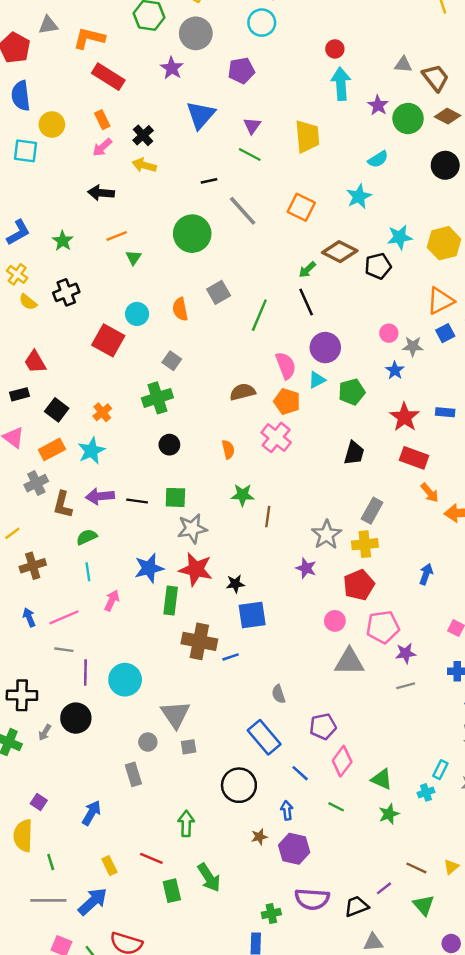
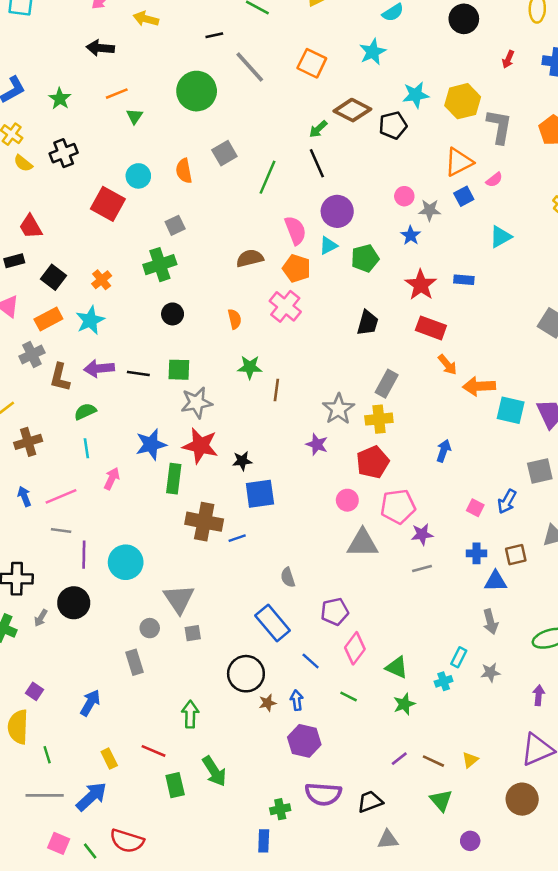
gray square: (172, 361) -> (175, 225), turned 30
brown star: (259, 837) -> (268, 703), moved
purple line: (384, 888) -> (399, 759), moved

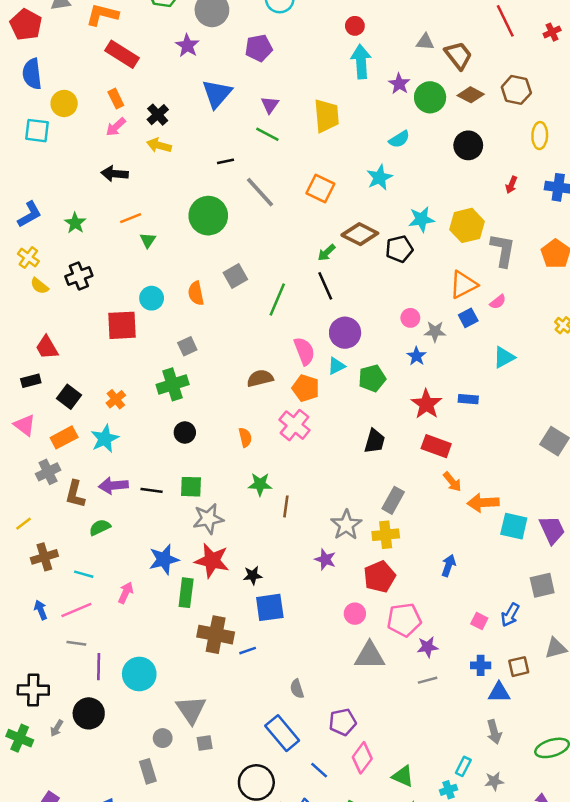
red square: (108, 204) -> (122, 325), turned -32
cyan line: (86, 448) -> (84, 574), moved, turned -66

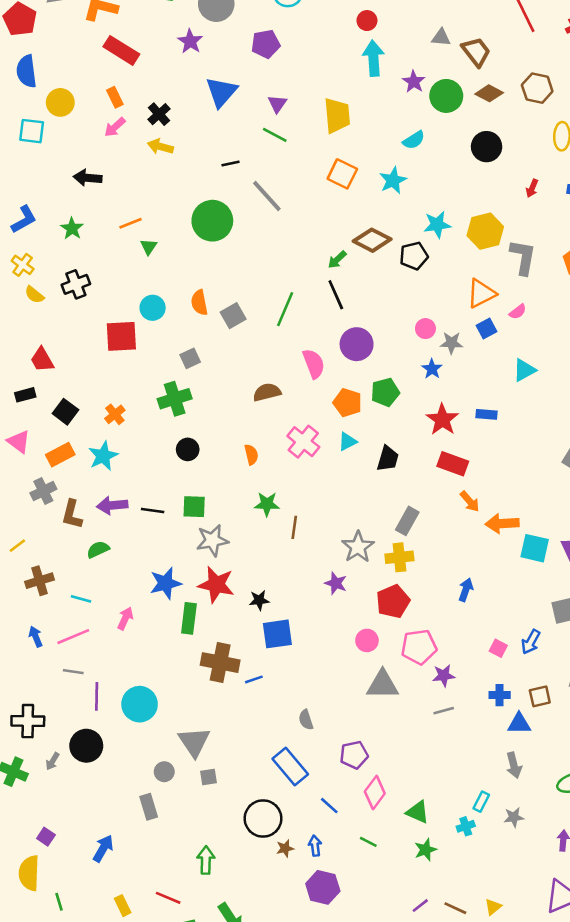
black arrow: (115, 174) -> (88, 178), moved
orange square: (320, 189) -> (342, 174), moved
gray square: (235, 276) -> (233, 316), moved
cyan triangle: (336, 366) -> (347, 442), moved
orange pentagon: (306, 388) -> (347, 403), moved

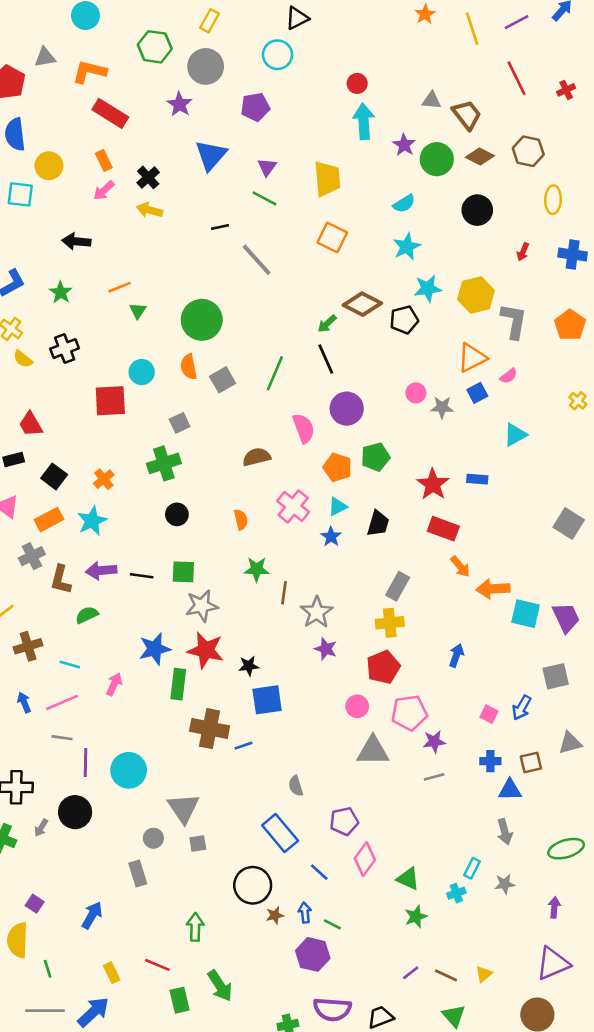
cyan star: (393, 180) -> (407, 247), moved
green circle: (212, 221) -> (202, 320), moved
blue star: (432, 369) -> (331, 537), moved
gray star: (358, 547) -> (317, 612), moved
green line: (368, 842) -> (332, 924), moved

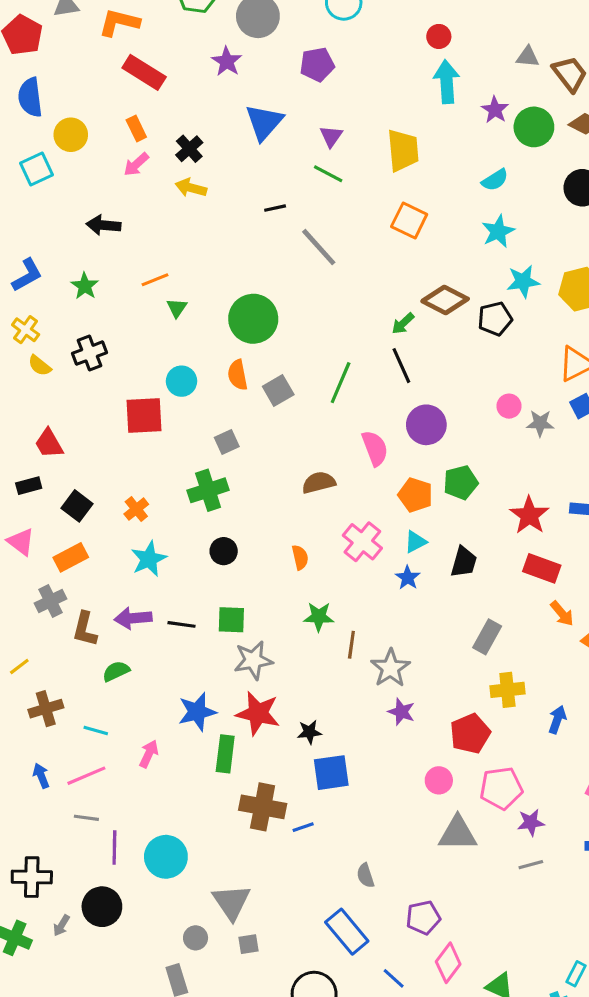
cyan square: (20, 194) -> (36, 169), turned -32
cyan star: (92, 521) -> (149, 559), moved
yellow cross: (390, 623) -> (507, 690), moved

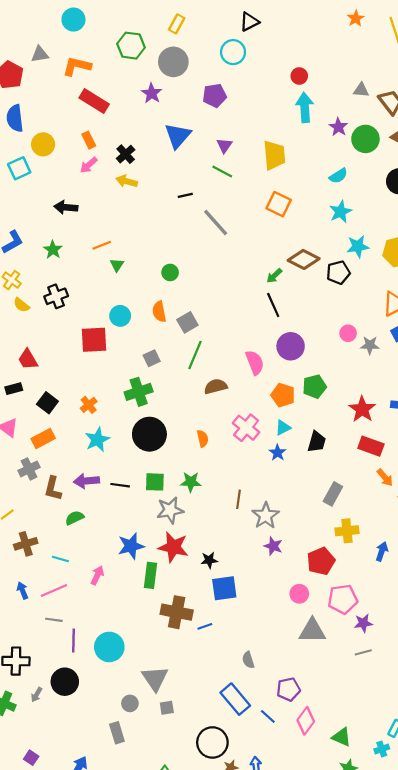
green circle: (253, 319) -> (170, 272), size x0.5
green line: (341, 383) -> (195, 355), moved
black circle: (224, 551) -> (149, 434), size x1.8
green star: (319, 617) -> (191, 482), moved
blue line: (394, 978) -> (268, 716), moved

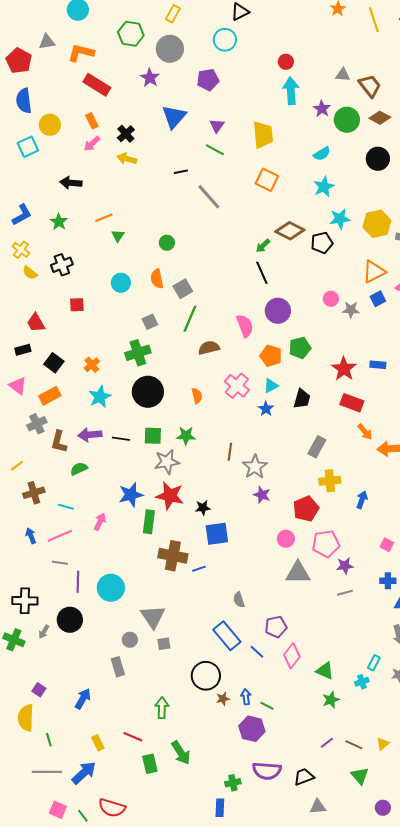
red square: (94, 340) -> (77, 305), moved, size x0.6

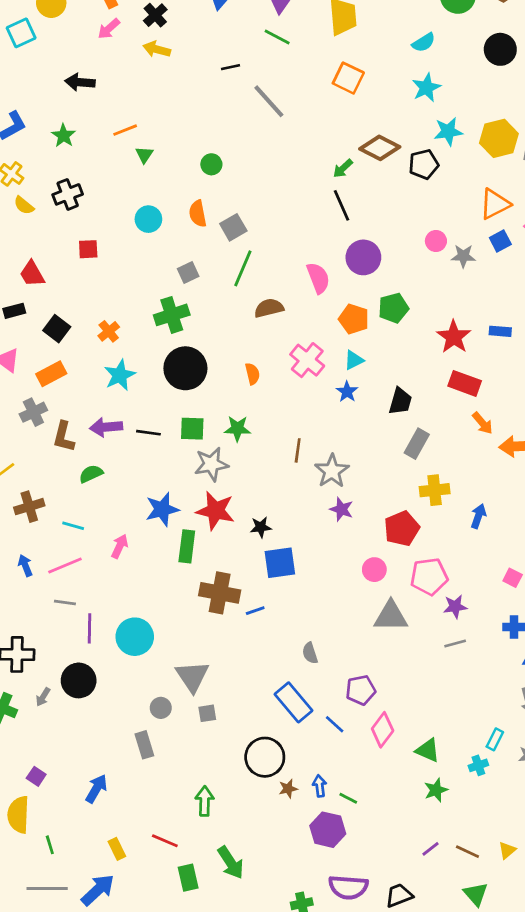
black trapezoid: (302, 399) -> (400, 401), moved

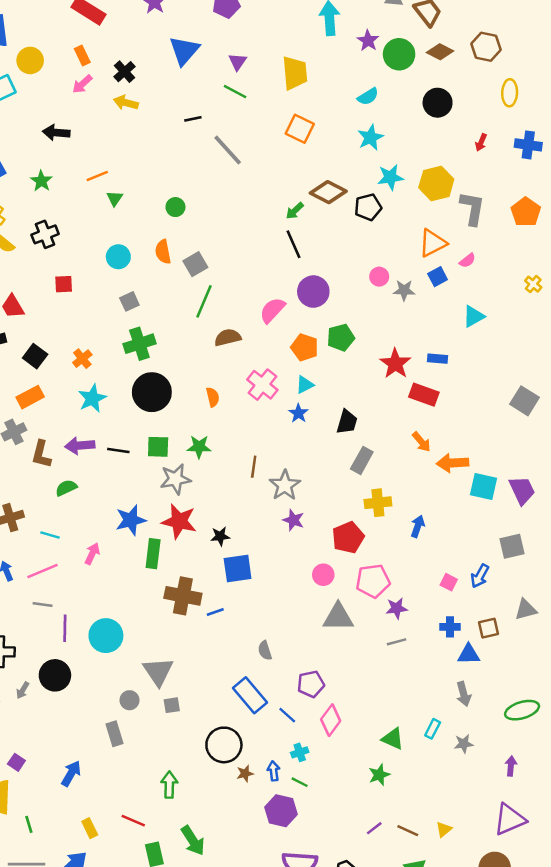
gray square: (188, 272) -> (129, 301), moved
pink semicircle: (318, 278) -> (272, 310), turned -116
red rectangle: (465, 383) -> (424, 395), moved
green triangle: (428, 750) -> (393, 739), moved
cyan cross: (478, 765) -> (300, 752), moved

